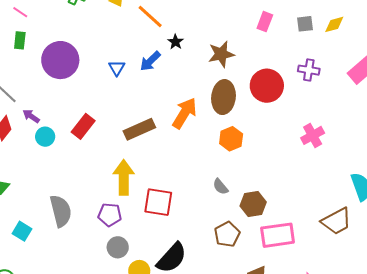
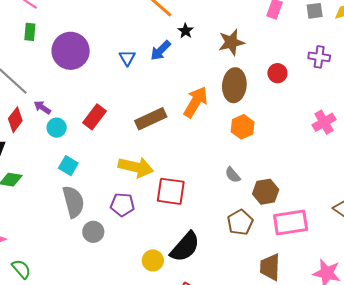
red circle: (267, 86) -> (277, 73), size x0.6
yellow arrow: (124, 177) -> (136, 167), turned 104
cyan square: (22, 231) -> (68, 166), moved
gray circle: (118, 247) -> (93, 232), moved

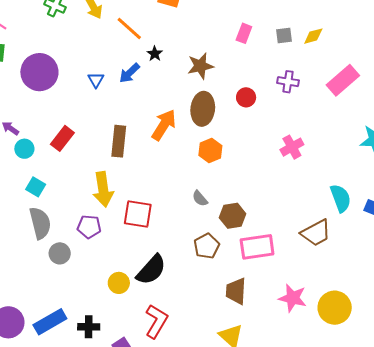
brown rectangle: (151, 119) -> (119, 141), turned -60
yellow arrow: (136, 167) -> (103, 189), turned 68

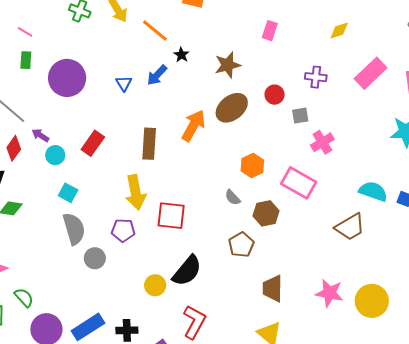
gray square: (284, 36) -> (300, 116), moved
brown ellipse: (203, 109) -> (232, 108), turned 48
orange hexagon: (210, 151) -> (252, 165), moved
cyan semicircle: (341, 198) -> (373, 191), turned -48
pink rectangle: (257, 247) -> (299, 183), moved, turned 40

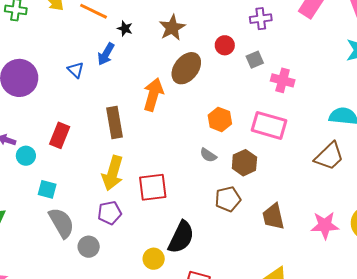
pink cross: (322, 142) -> (283, 80), turned -30
yellow arrow: (136, 192) -> (113, 173), turned 40
brown pentagon: (241, 245) -> (228, 199), turned 30
brown trapezoid: (273, 289) -> (273, 217), moved

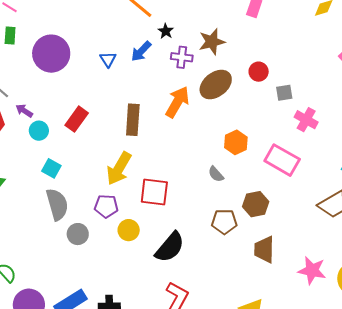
purple cross: (261, 19) -> (182, 57), moved
brown hexagon: (244, 163) -> (256, 204), moved
yellow circle: (154, 259) -> (129, 230), moved

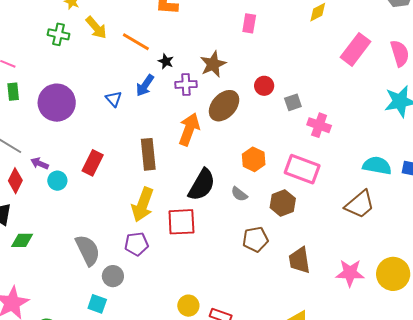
cyan square: (51, 168) -> (97, 304), moved
brown hexagon: (256, 204) -> (283, 203), moved
yellow circle: (129, 230) -> (188, 306), moved
black semicircle: (170, 247) -> (202, 185), moved

